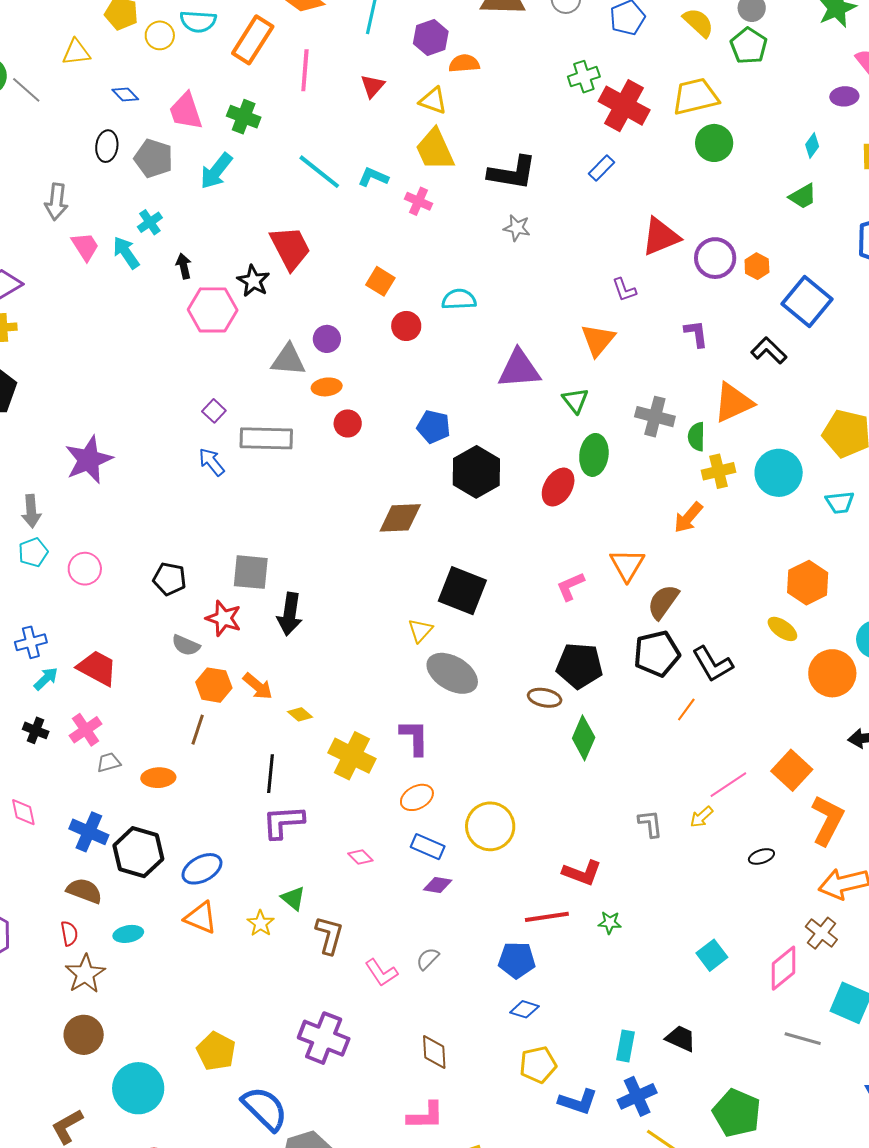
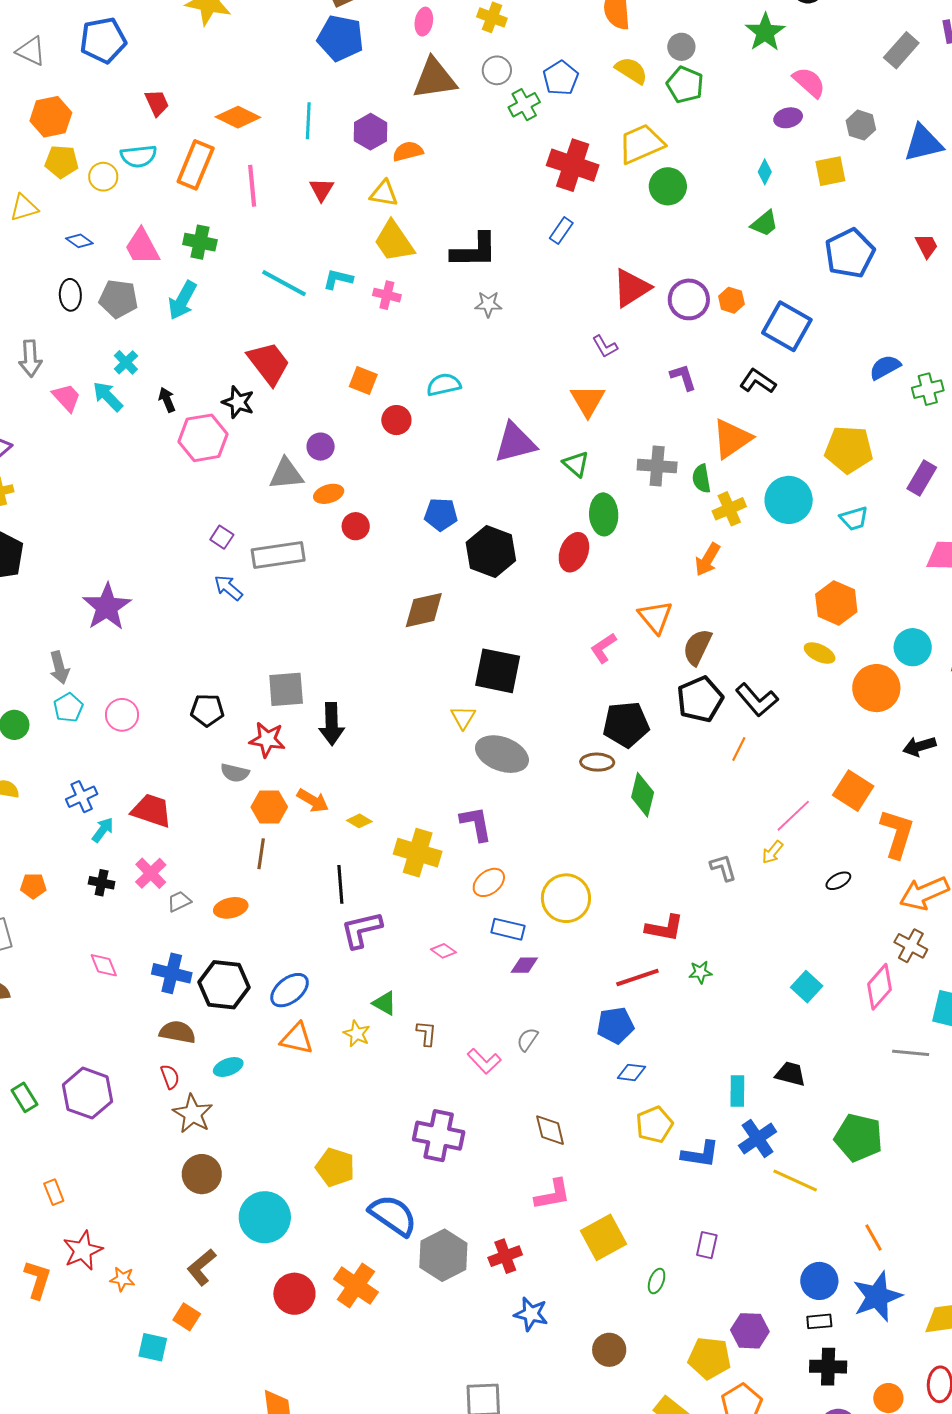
green cross: (584, 77) -> (524, 105), moved
brown L-shape: (329, 935) -> (426, 1033), size x0.7

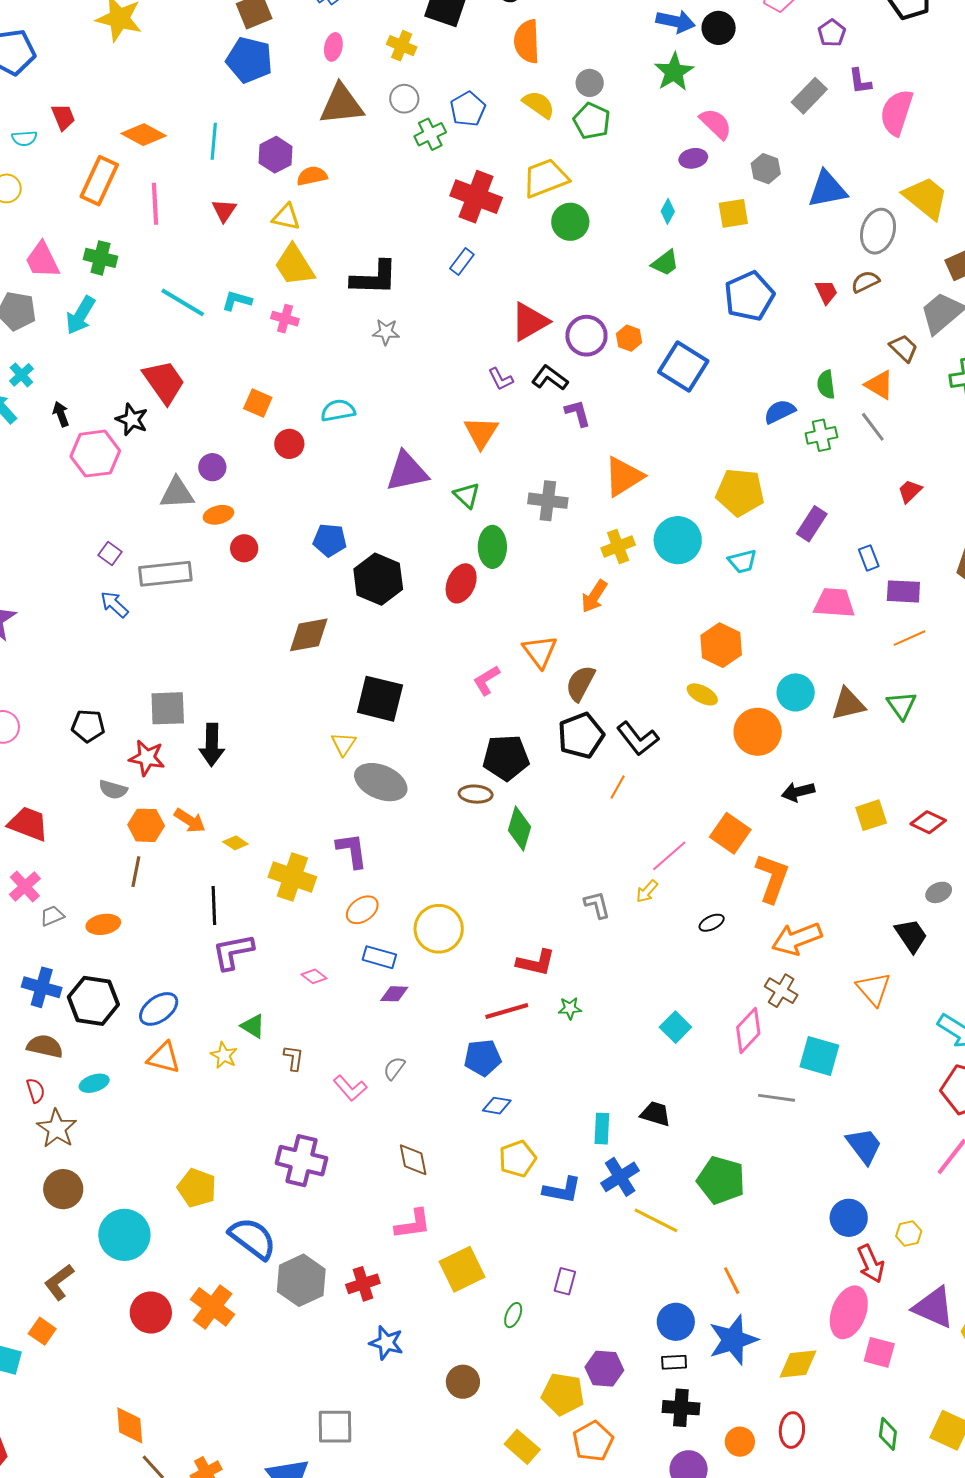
cyan semicircle: (139, 156) -> (24, 138), moved, size x0.7
black L-shape: (758, 381) -> (550, 378), moved
green semicircle: (701, 479) -> (826, 385), moved

